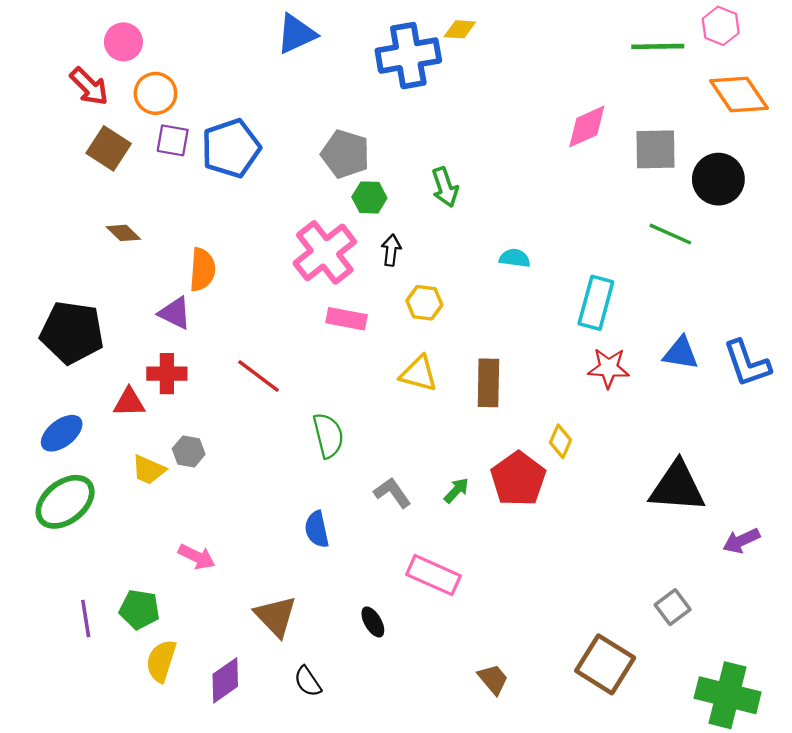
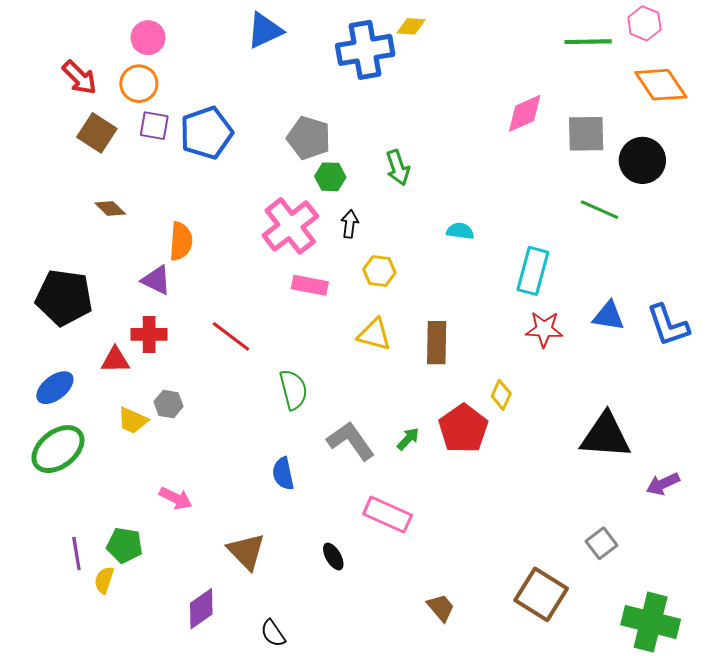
pink circle: (123, 42) -> (148, 38), moved
gray L-shape: (392, 493) -> (351, 441), size x1.4
yellow semicircle: (161, 661) -> (104, 580), moved, size x0.7
black semicircle: (308, 681) -> (273, 633), moved

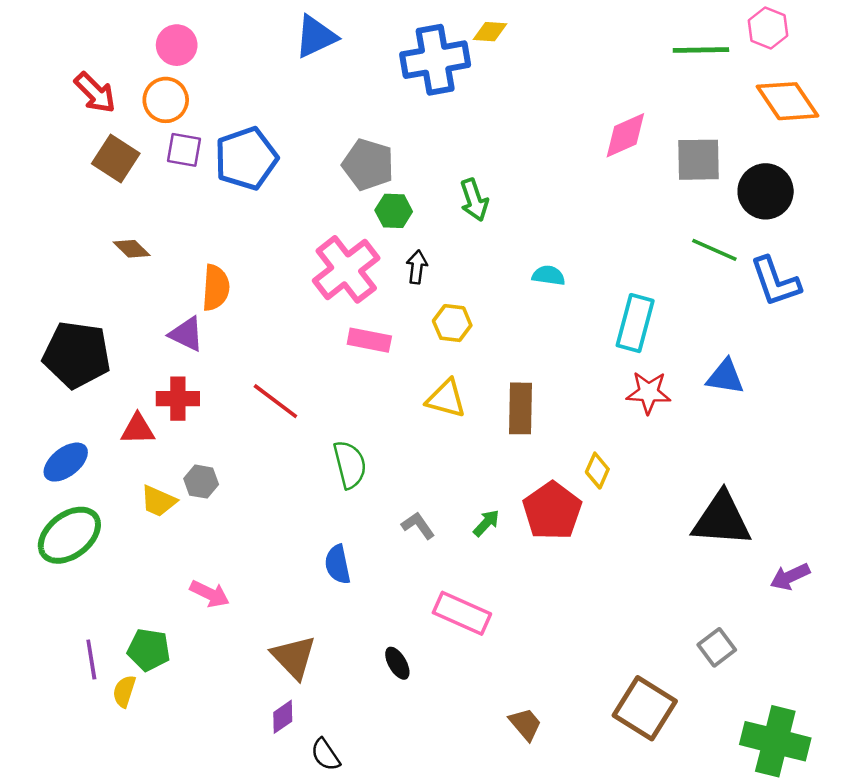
blue L-shape: (668, 325) -> (775, 282), moved
gray L-shape: (351, 441) -> (418, 525), size x0.6
purple diamond: (201, 609) -> (283, 717), moved, size x0.7

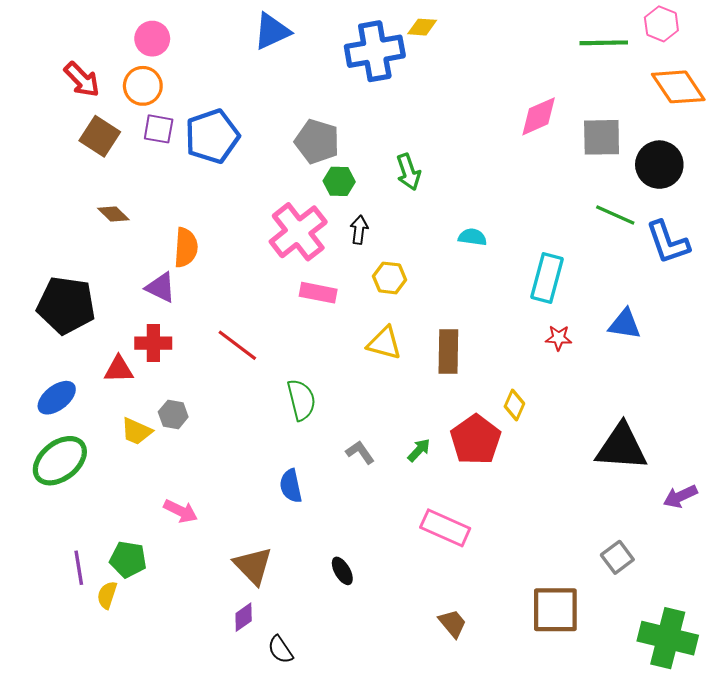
red star: (649, 393) -> (559, 338), size x0.7
pink rectangle: (462, 613) -> (445, 528), moved
brown square: (645, 708) -> (555, 610), turned -32

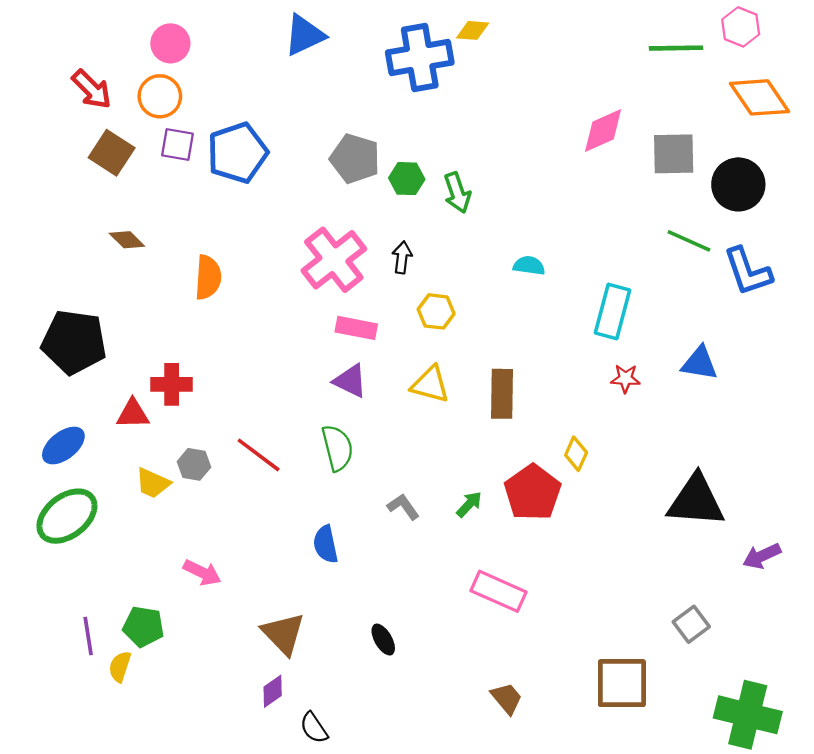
green hexagon: (339, 181) -> (407, 179), moved
purple triangle: (161, 287) -> (350, 381), moved
red line: (237, 345) -> (259, 455), moved

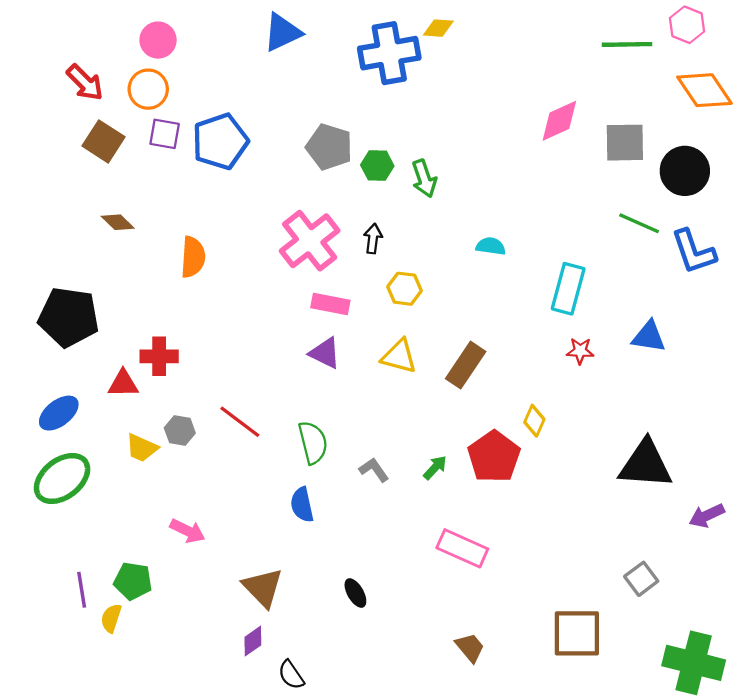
brown rectangle: (502, 394) -> (466, 365), turned 33
green semicircle: (337, 448) -> (313, 443), moved

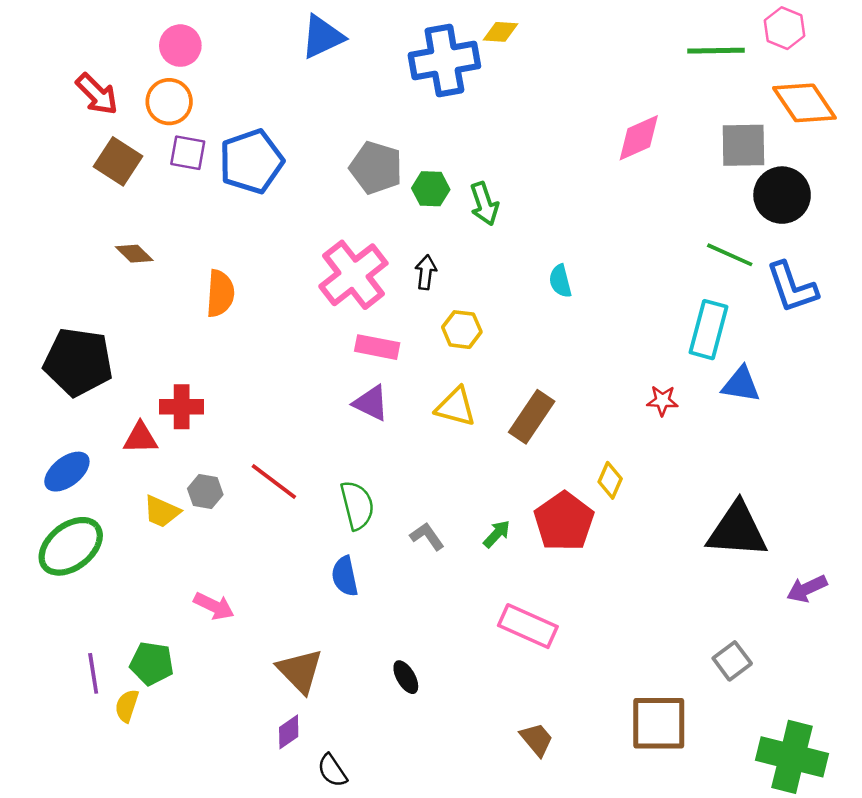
gray square: (625, 143) -> (743, 145), moved
cyan semicircle: (491, 246) -> (560, 281), turned -112
cyan rectangle: (568, 289) -> (709, 330), moved

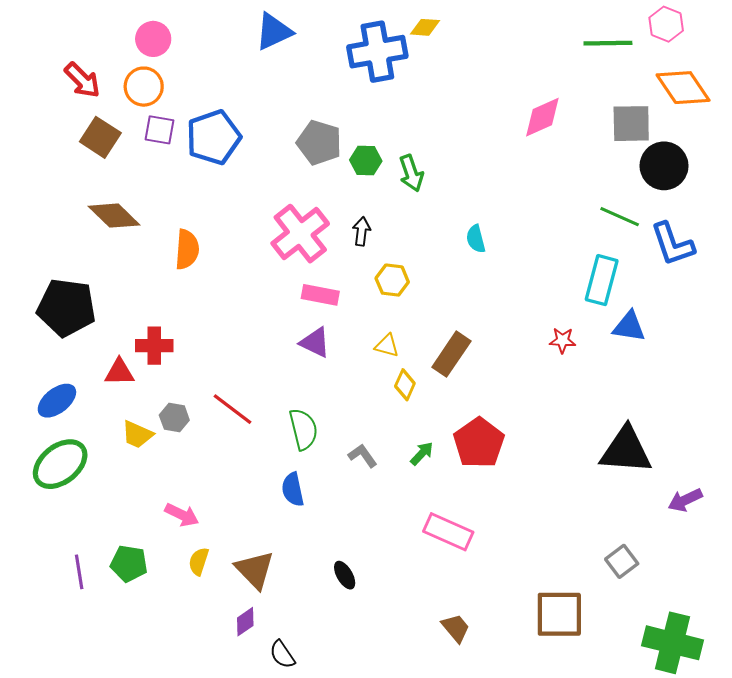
brown diamond: (134, 254) -> (114, 216), size x1.6
yellow triangle: (456, 407) -> (387, 346), size x0.7
yellow diamond: (610, 480) -> (405, 385), moved
yellow semicircle: (127, 706) -> (199, 561), moved

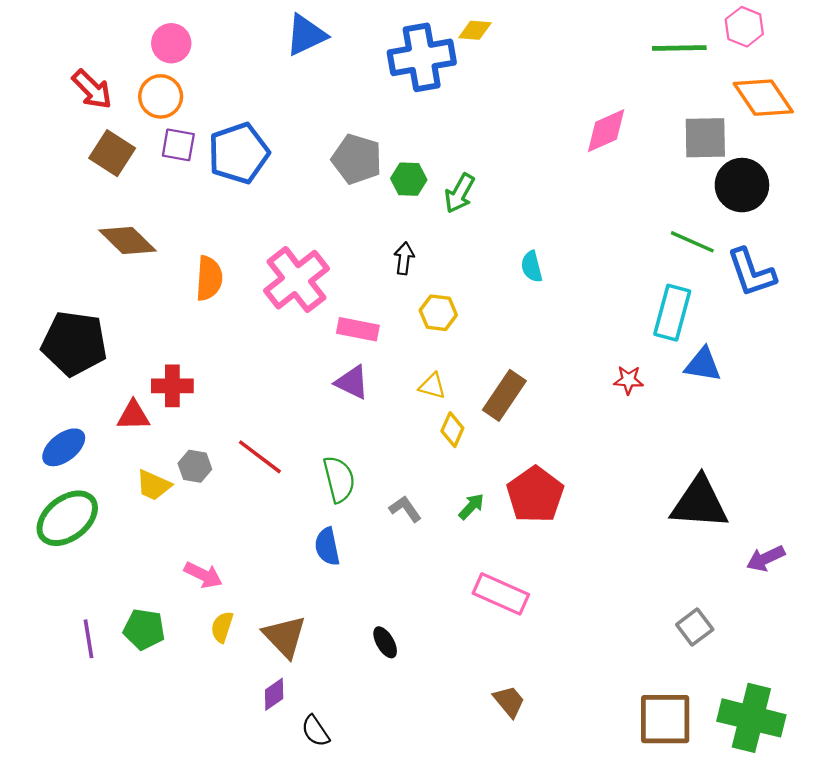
green arrow: (411, 173) -> (460, 193), turned 48
pink cross: (300, 234) -> (296, 280), moved
brown square: (559, 614) -> (665, 719), moved

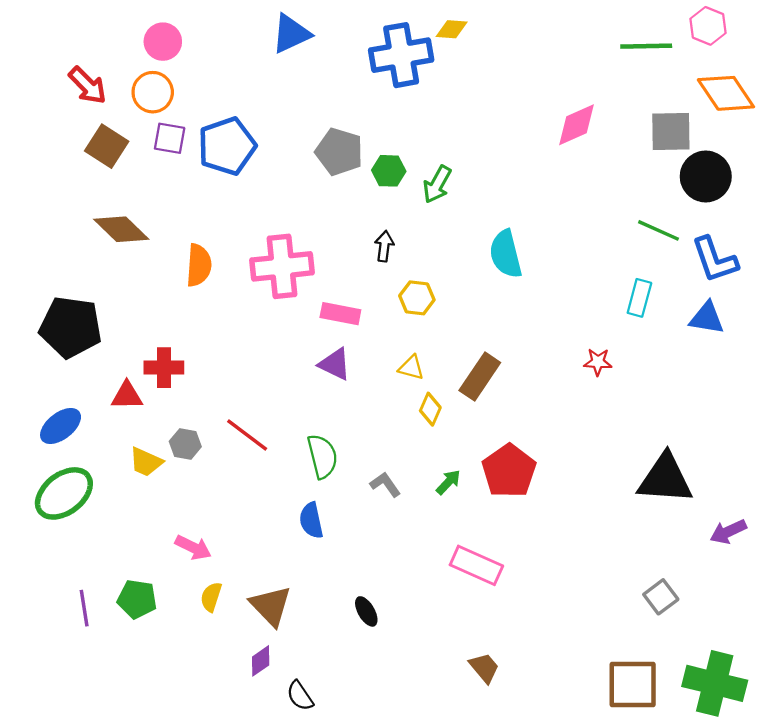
cyan semicircle: (532, 267) -> (506, 254), size x1.6
pink cross: (296, 280) -> (282, 266), turned 32
cyan rectangle: (672, 313) -> (639, 298), size x0.7
blue triangle: (703, 365) -> (707, 318), moved

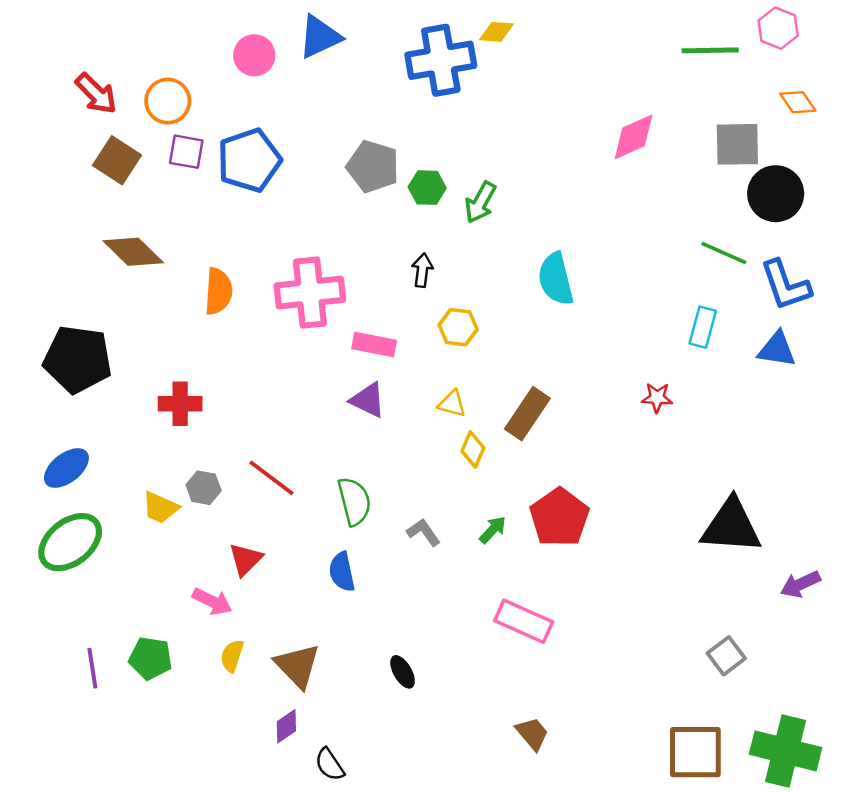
pink circle: (163, 42) -> (254, 55), moved
orange diamond: (726, 93) -> (798, 102), size x0.6
red triangle: (127, 396) -> (246, 559), moved, turned -44

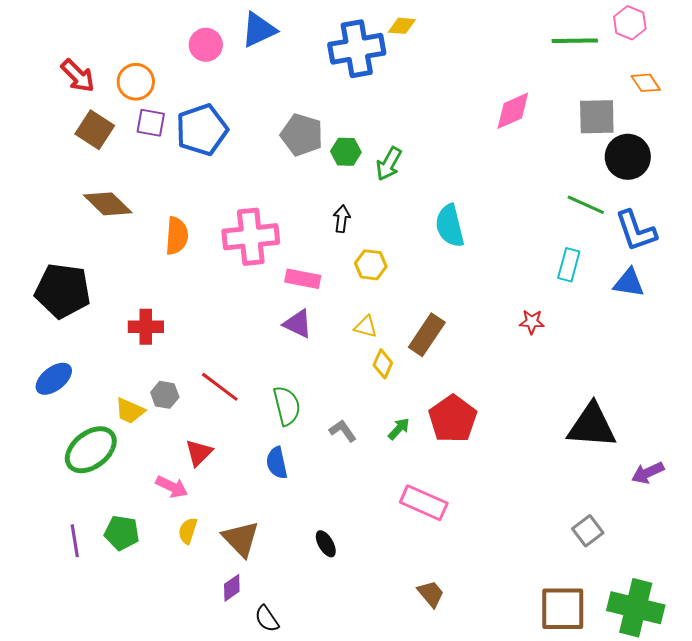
green ellipse: (70, 542) -> (91, 450), moved

